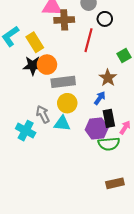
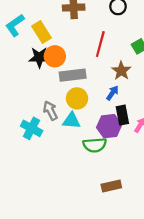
red line: (89, 40) -> (100, 44), moved
green semicircle: (109, 144) -> (95, 145), moved
brown rectangle: (115, 183) -> (111, 186), moved

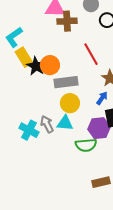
yellow rectangle: (42, 32) -> (24, 57), moved
red line: (100, 44) -> (91, 54), turned -45
black star: (39, 57) -> (36, 66), turned 30
gray arrow: (50, 111) -> (47, 124), moved

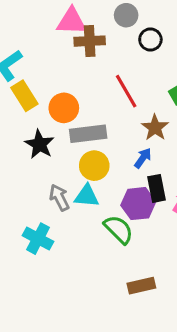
black star: (36, 66) -> (40, 144), moved
cyan cross: (29, 130) -> (38, 239), moved
green semicircle: (86, 145) -> (119, 229), turned -130

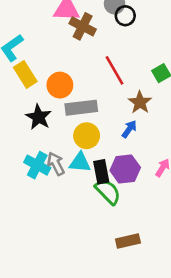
black circle: (150, 40) -> (125, 16), moved
brown cross: (90, 41) -> (83, 26), turned 30
black rectangle: (157, 188) -> (101, 172), moved
cyan cross: (38, 239) -> (37, 165), moved

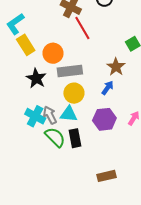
red line: (115, 70) -> (82, 28), moved
black rectangle: (101, 172) -> (75, 138), moved
green semicircle: (108, 192) -> (55, 137), moved

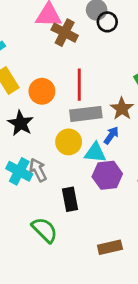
red line: (82, 28) -> (79, 85), moved, turned 30
gray rectangle: (70, 71) -> (86, 114), moved
cyan triangle: (69, 114) -> (95, 153), moved
green semicircle: (55, 137) -> (45, 230), moved

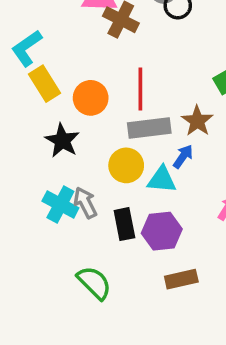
purple hexagon: (107, 175) -> (162, 231), moved
black rectangle: (70, 199) -> (124, 224), moved
brown rectangle: (110, 247) -> (181, 279), moved

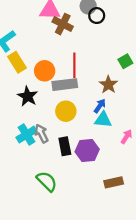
gray rectangle: (149, 128) -> (65, 85), moved
cyan triangle: (162, 180) -> (103, 120), moved
cyan cross: (60, 205) -> (27, 135), turned 30
brown rectangle: (181, 279) -> (114, 182), moved

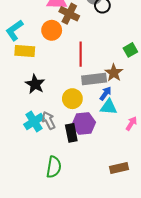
yellow rectangle: (17, 62) -> (25, 51), turned -54
orange circle: (45, 71) -> (52, 30), moved
gray rectangle: (65, 85) -> (94, 79), moved
purple hexagon: (87, 151) -> (84, 124), moved
green semicircle: (47, 181) -> (54, 167), turned 55

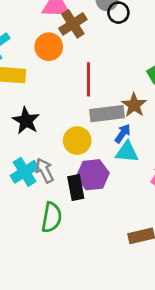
brown cross: (69, 14) -> (73, 24), turned 30
green semicircle: (54, 167) -> (52, 217), moved

